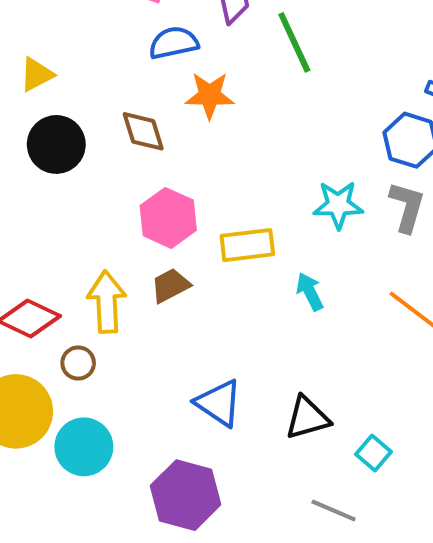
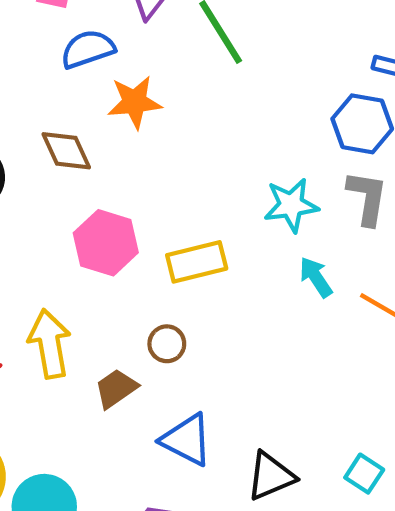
brown trapezoid: (170, 285) -> (116, 388), moved
cyan arrow: (310, 292) -> (316, 277), moved
brown circle: (78, 363) -> (167, 344), moved
black triangle: (307, 418) -> (271, 476), moved

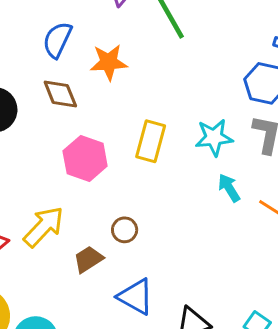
blue semicircle: (88, 49) -> (57, 40), moved, turned -48
yellow rectangle: (197, 262) -> (151, 141), moved, turned -63
yellow arrow: (50, 344) -> (44, 227), turned 51

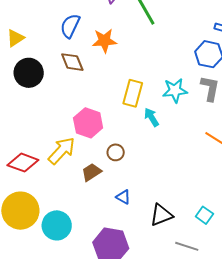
pink hexagon: (85, 159) -> (88, 123), moved
cyan arrow: (229, 188) -> (151, 117), moved
blue triangle: (136, 297) -> (123, 197), size x0.6

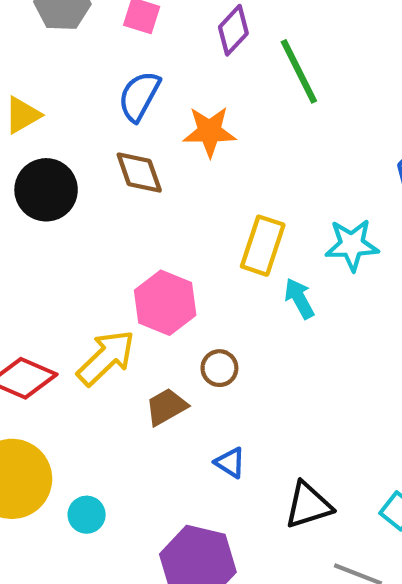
cyan circle: (57, 225) -> (87, 515), size x0.6

